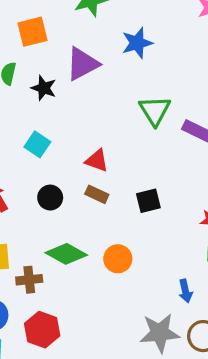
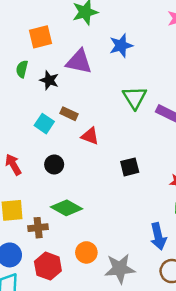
purple triangle: (82, 64) -> (79, 62), turned 40
brown rectangle: (97, 194) -> (69, 114), moved
orange circle: (118, 259) -> (86, 252), moved
blue arrow: (185, 291) -> (158, 236), size x1.5
gray star: (160, 333) -> (120, 269), moved

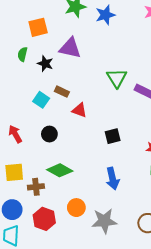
blue star: (121, 46) -> (105, 15), moved
blue arrow: (158, 236) -> (113, 179), moved

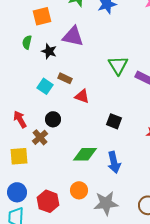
black square: (113, 136) -> (114, 121), turned 35
green diamond: (60, 170) -> (85, 154), moved, turned -30
brown cross: (36, 187) -> (40, 137), moved, turned -35

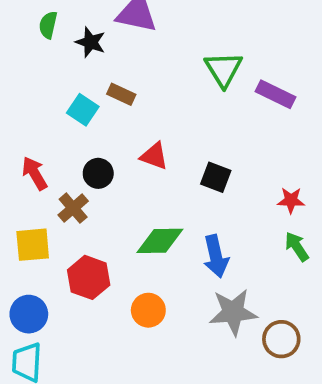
red triangle: (82, 96) -> (154, 156), moved
red hexagon: (48, 201) -> (89, 277), moved
gray star: (106, 203) -> (233, 312), moved

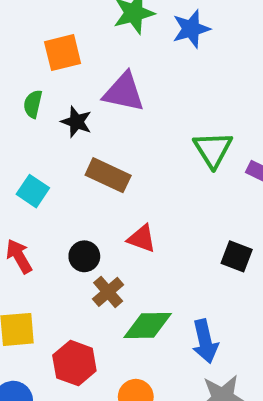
brown rectangle: (121, 94) -> (108, 175), size x1.5
cyan square: (83, 110) -> (33, 191), moved
black square: (216, 177) -> (237, 256), moved
brown cross: (73, 208) -> (108, 292), moved

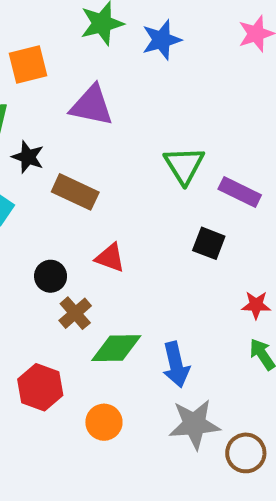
black star: (76, 122) -> (28, 157), moved
black square: (237, 256) -> (209, 243), moved

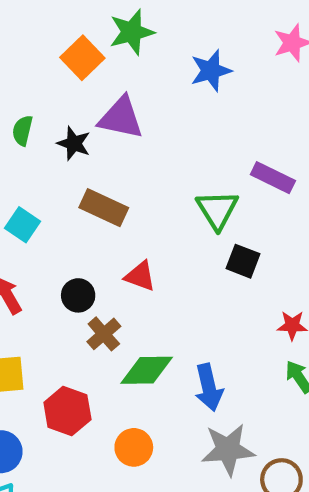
blue star: (162, 40) -> (211, 71), moved
orange square: (28, 64) -> (82, 58), moved, turned -30
black star: (28, 157) -> (74, 143), moved
green triangle: (184, 165) -> (217, 210), moved
purple rectangle: (240, 192) -> (273, 178), moved

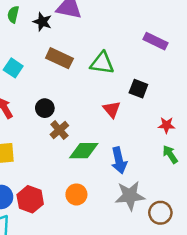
green triangle: (217, 210) -> (102, 63), moved, turned -50
red triangle: (140, 276) -> (112, 109), moved, turned 30
red hexagon: (67, 411) -> (30, 199), moved

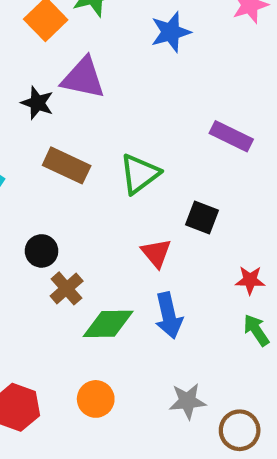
green triangle: (102, 63) -> (140, 174), turned -45
blue arrow: (119, 160) -> (169, 316), moved
gray star: (130, 196) -> (187, 401), size x0.7

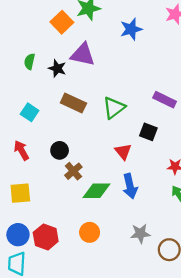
purple rectangle: (231, 136) -> (165, 100), moved

